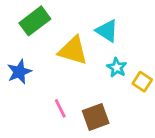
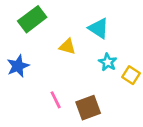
yellow triangle: (73, 51) -> (67, 47), size x0.6

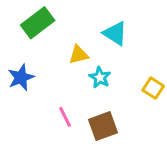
yellow triangle: (67, 47) -> (79, 55), turned -30
cyan star: (108, 62) -> (100, 77), moved

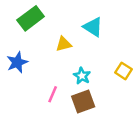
cyan star: (100, 77) -> (82, 76), moved
pink line: (65, 117) -> (53, 94), turned 49

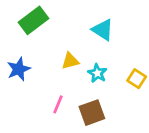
yellow triangle: (64, 44) -> (70, 61), moved
cyan star: (82, 76) -> (97, 73), moved

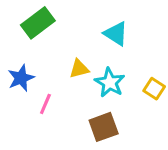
cyan star: (97, 73) -> (110, 83), size x1.4
pink line: (58, 104) -> (45, 104), moved

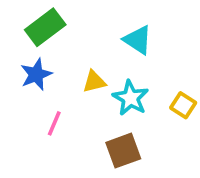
blue star: (21, 78) -> (36, 74), moved

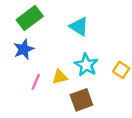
cyan triangle: (138, 40) -> (79, 26), moved
yellow triangle: (94, 82) -> (60, 77), moved

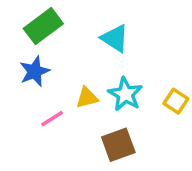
yellow triangle: (60, 77) -> (87, 98), moved
pink line: (36, 82) -> (52, 119), turned 35

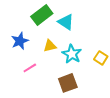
green rectangle: (43, 26) -> (42, 15), moved
yellow triangle: (87, 98) -> (50, 46), moved

